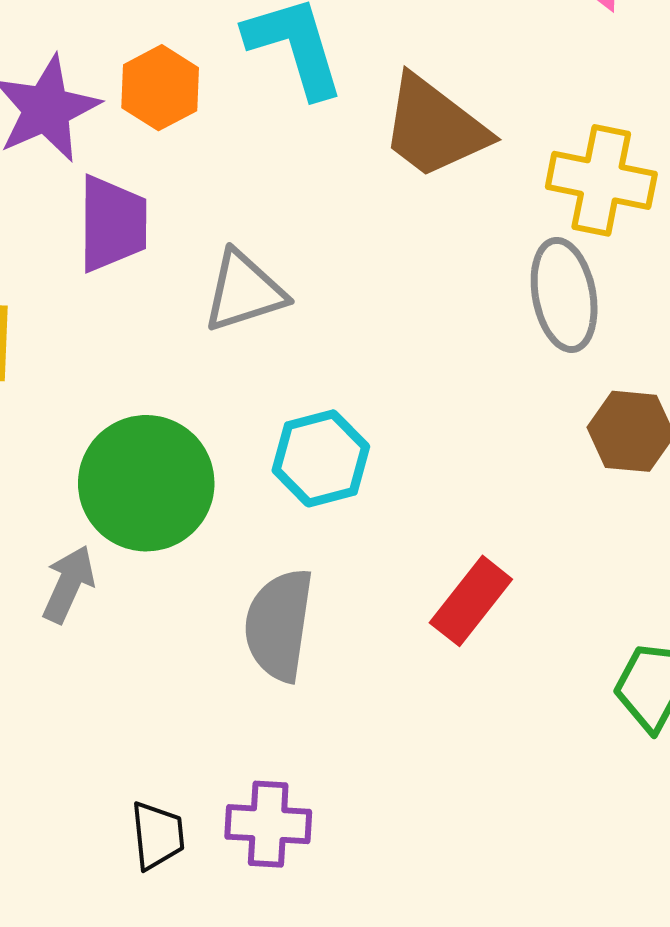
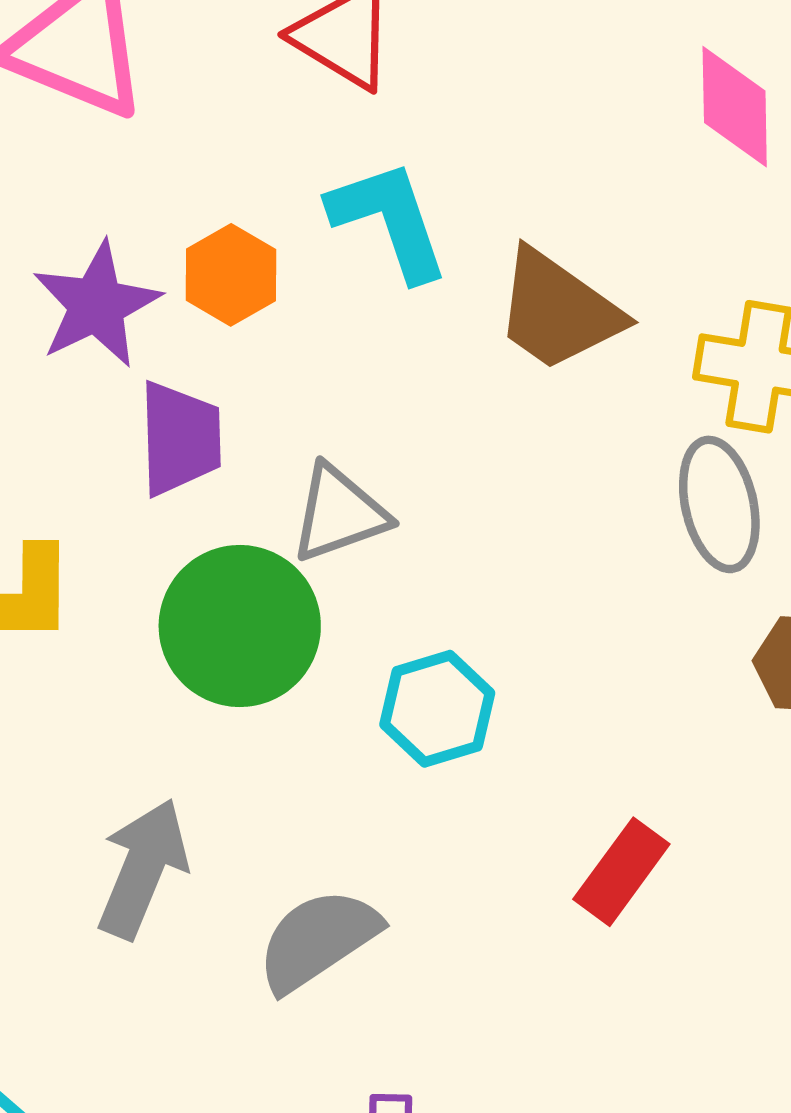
green circle: (146, 483) -> (240, 626), moved
gray arrow: (69, 584) -> (143, 868), size x1.5
gray semicircle: (279, 625) -> (318, 940), moved, turned 50

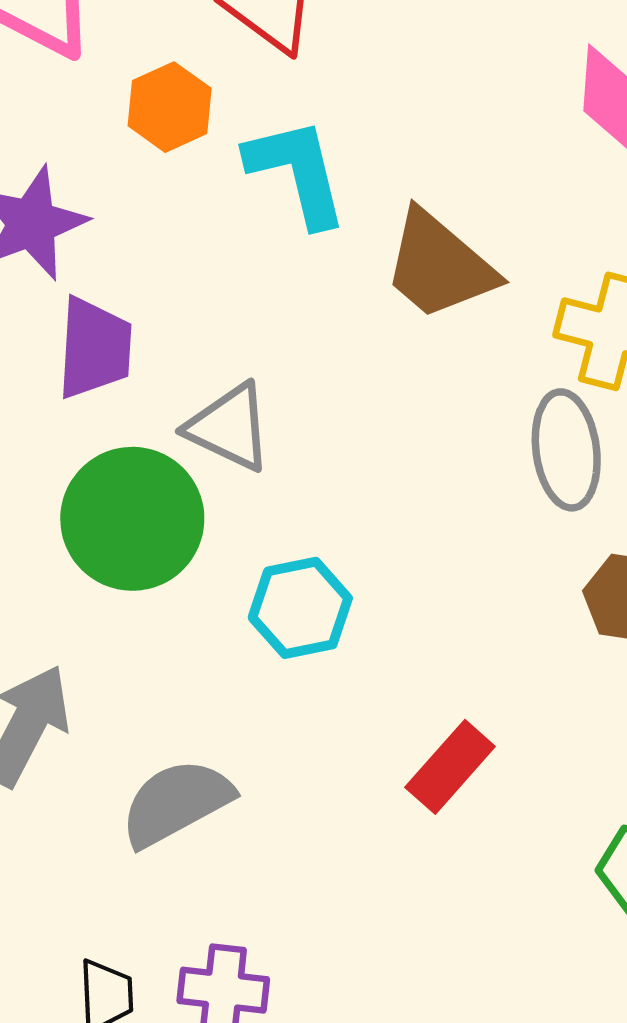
orange hexagon: (231, 275) -> (170, 107), moved
gray triangle: (339, 513) -> (229, 427), turned 40

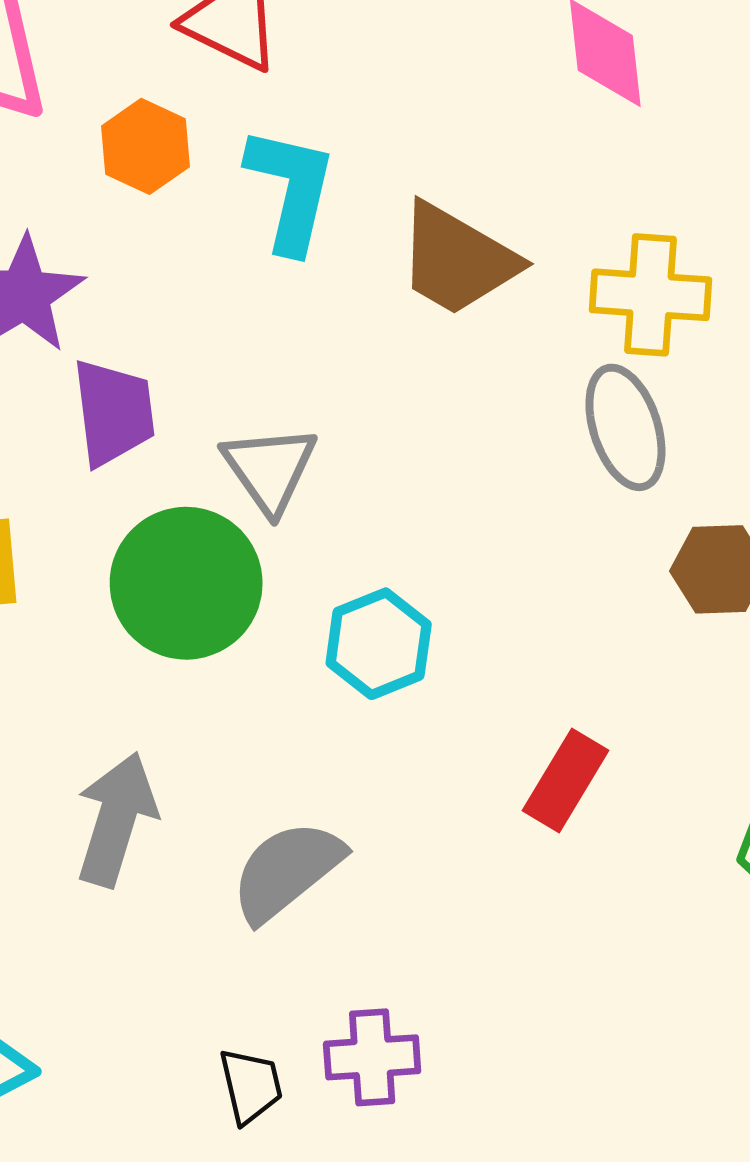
cyan L-shape: (297, 172) -> (291, 189), turned 37
gray triangle: (229, 427) -> (270, 469), turned 40

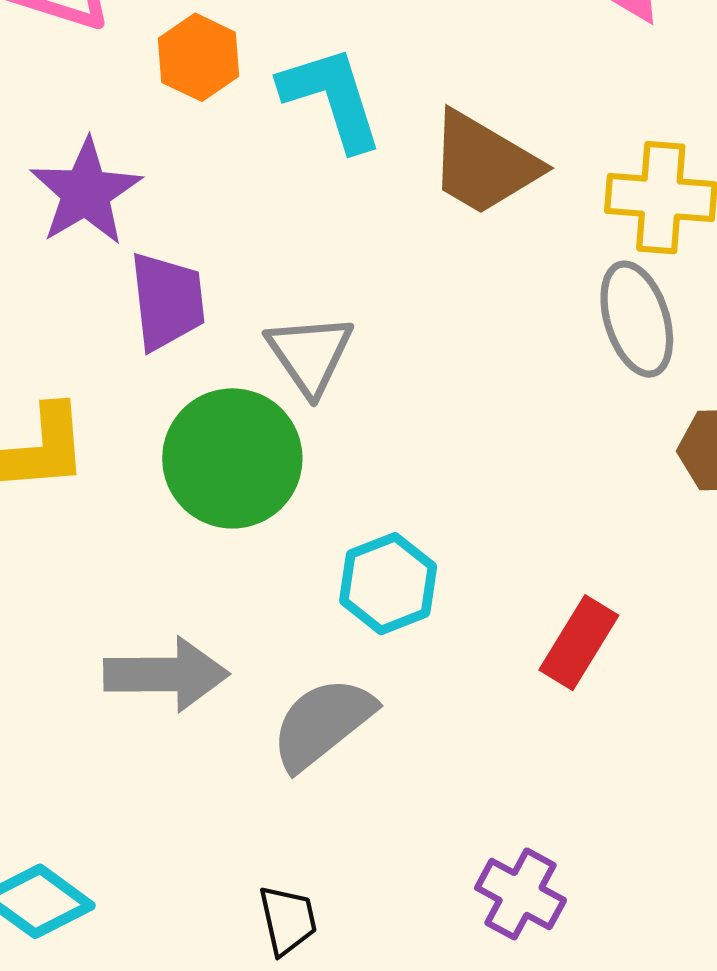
cyan L-shape: (291, 189) -> (332, 98), turned -31
cyan hexagon: (379, 644) -> (388, 584), moved
gray arrow: (116, 819) -> (166, 674), turned 72
purple cross: (372, 1057) -> (521, 894), moved, turned 32

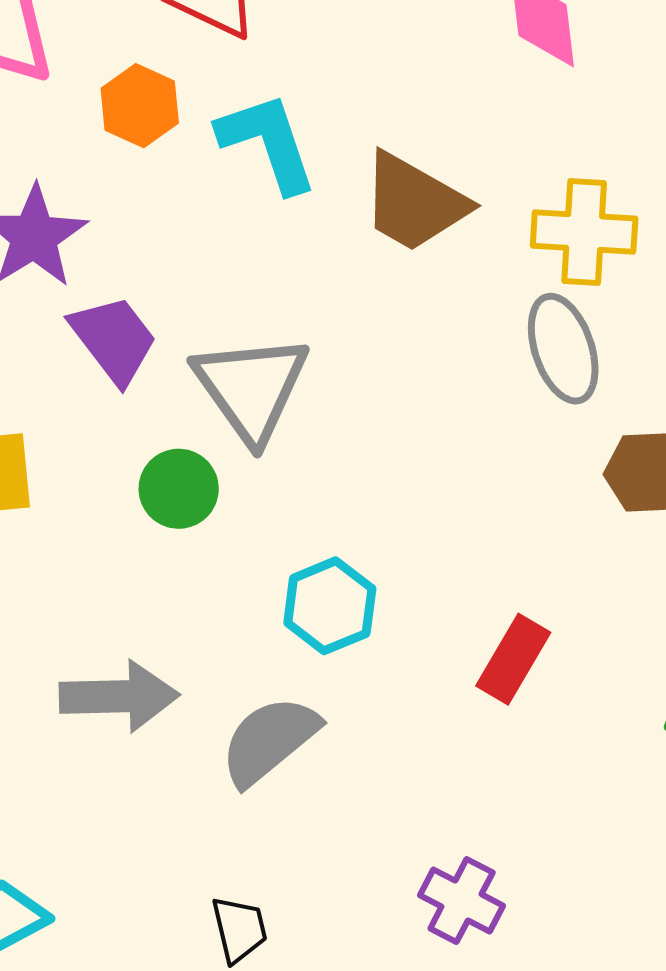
purple trapezoid: (167, 301) -> (114, 339), turned -30
gray triangle: (310, 354) -> (251, 388), size x1.4
green circle: (232, 458) -> (179, 489), size x0.6

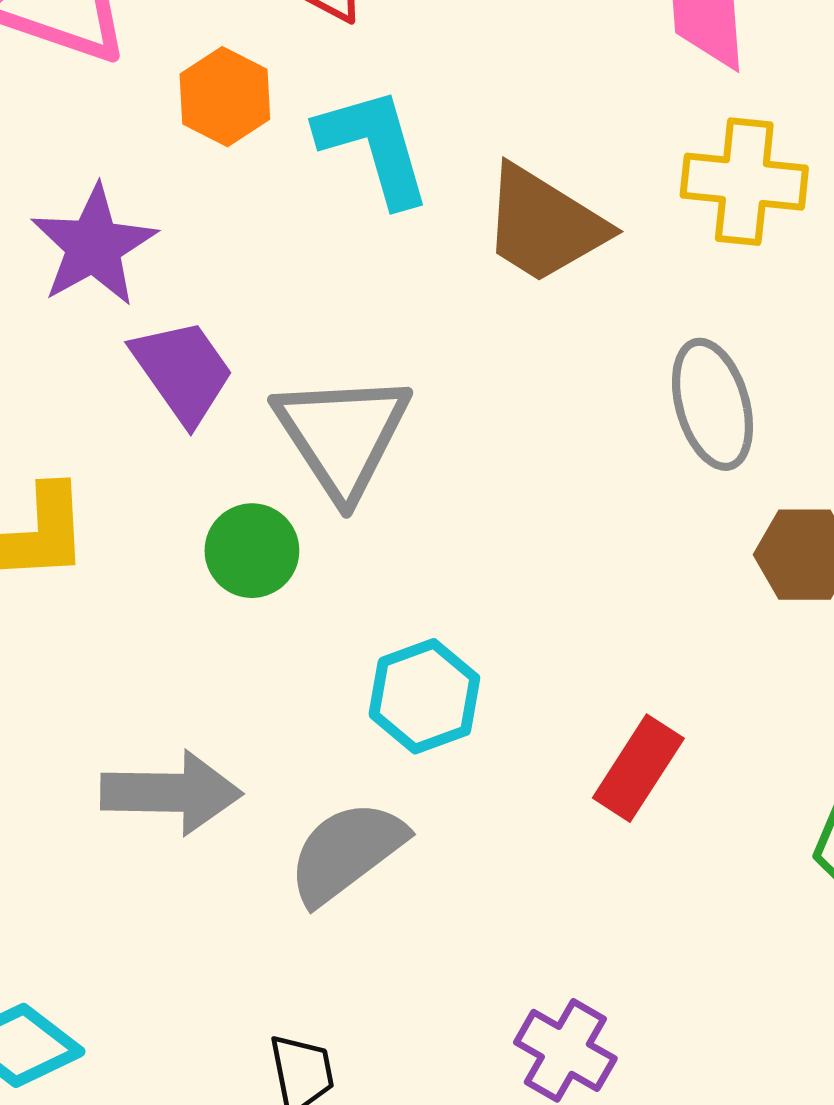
yellow cross: (584, 232) -> (744, 182), moved

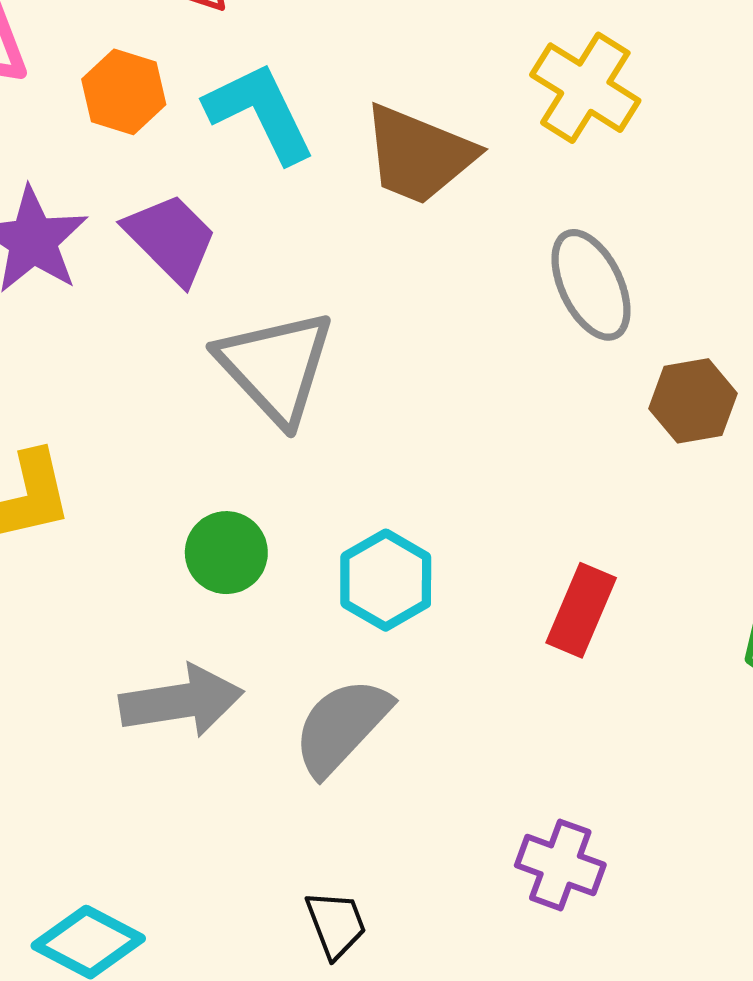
yellow cross: (744, 182) -> (585, 88), turned 36
purple trapezoid: (183, 371) -> (171, 239), moved
green circle: (252, 551) -> (226, 553), moved

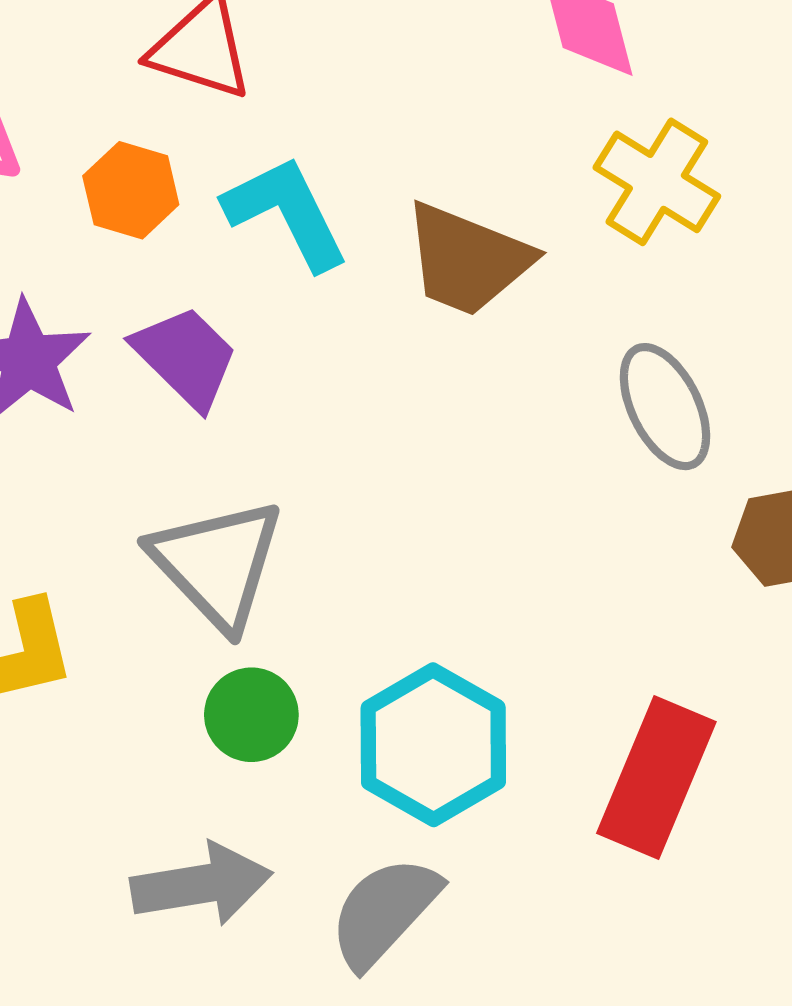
gray triangle: (276, 367) -> (217, 564), moved
cyan hexagon: (386, 580) -> (433, 745), size x1.4
red rectangle: (581, 610) -> (656, 778), size x1.5

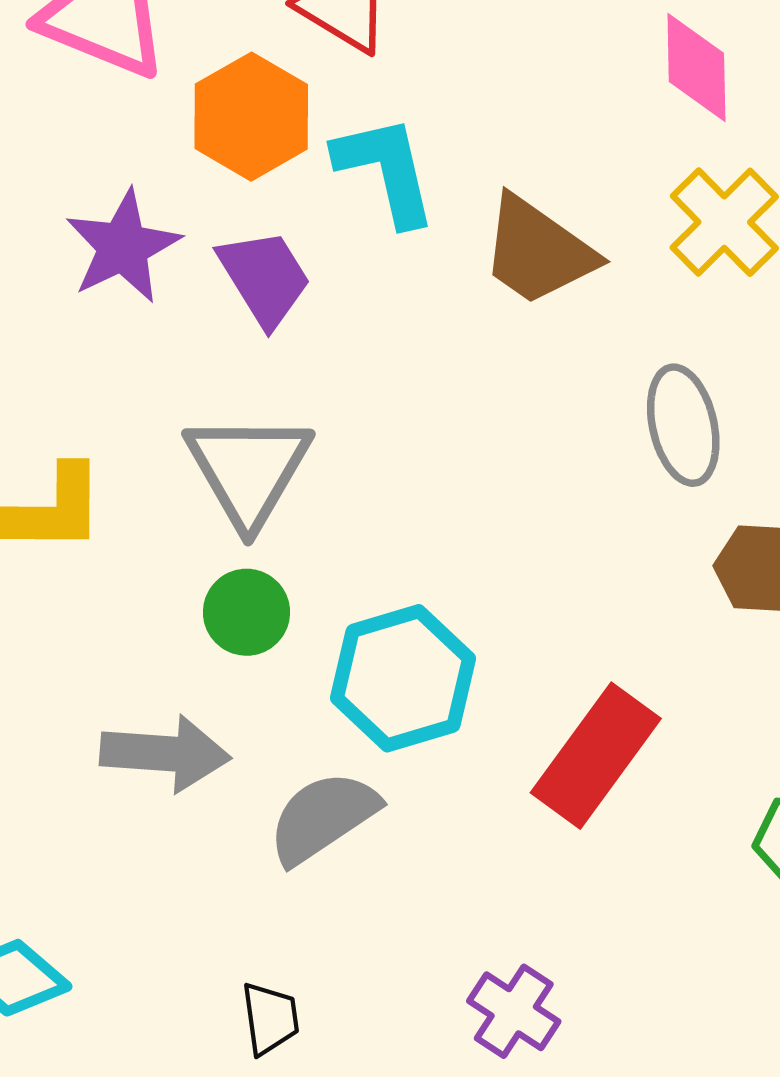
orange hexagon: (131, 190) -> (251, 117), size x1.4

